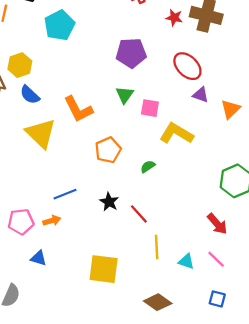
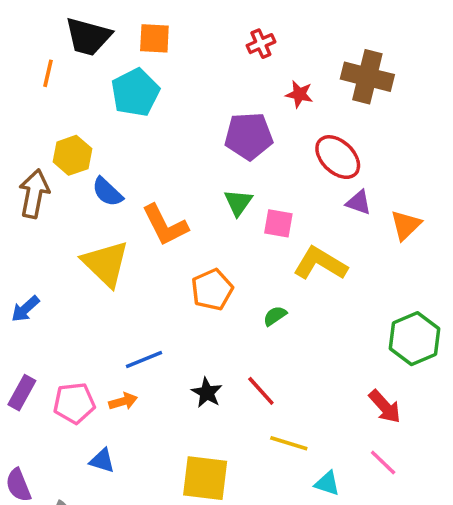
red star: (174, 18) -> (299, 94), moved
blue semicircle: (30, 95) -> (107, 192), moved
black star: (109, 202) -> (207, 393), moved
yellow line: (157, 247) -> (289, 443), turned -70
cyan triangle: (186, 261) -> (327, 483), moved

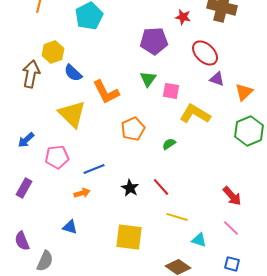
green hexagon: (414, 339) -> (249, 131), moved
pink pentagon: (74, 403) -> (57, 157), moved

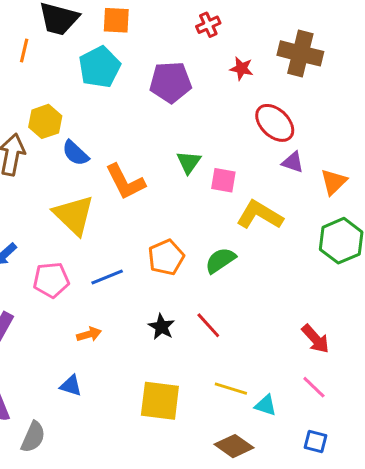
purple pentagon: (154, 41) -> (171, 82), moved
orange pentagon: (133, 129) -> (166, 257), moved
green semicircle: (169, 144) -> (220, 260), size x1.5
blue line: (94, 169) -> (107, 277), moved
yellow line: (177, 217) -> (231, 389), moved

